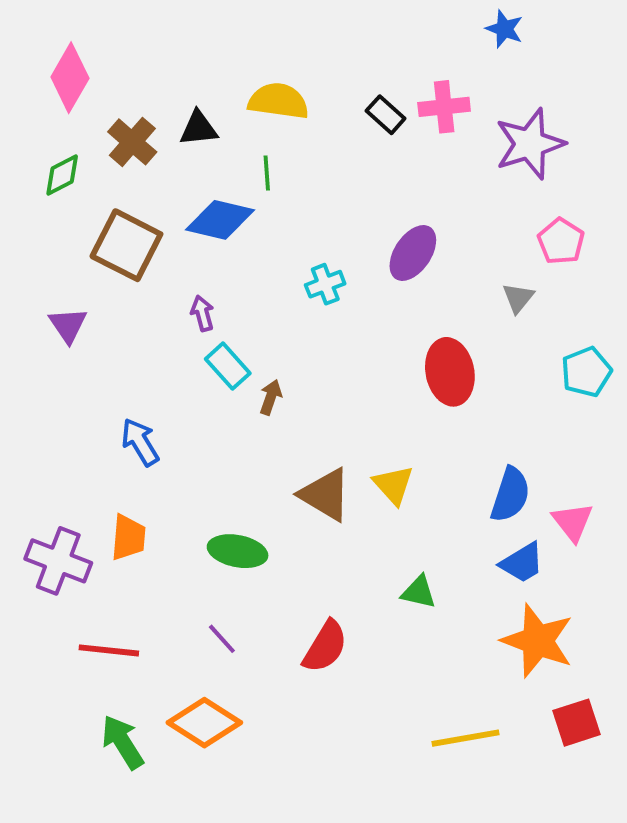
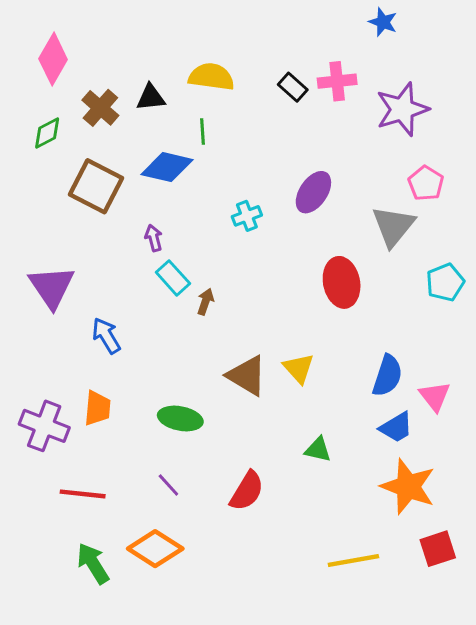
gray triangle: (518, 298) -> (393, 226), size x1.8
purple triangle: (68, 325) -> (52, 287), moved, size x1.6

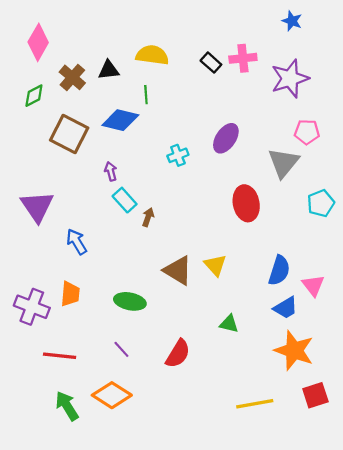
blue star: (383, 22) -> (292, 21), moved
pink pentagon: (426, 183) -> (307, 132), turned -30

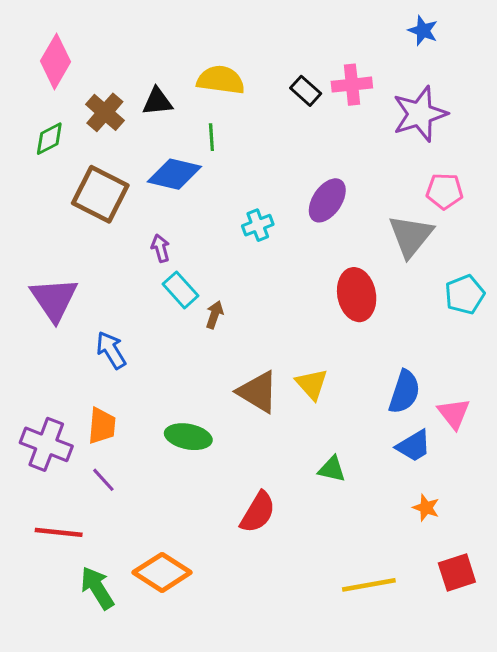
purple line: (121, 349) -> (103, 480), moved
orange star: (294, 350) -> (426, 508), size x0.5
red line: (60, 356) -> (59, 532), moved

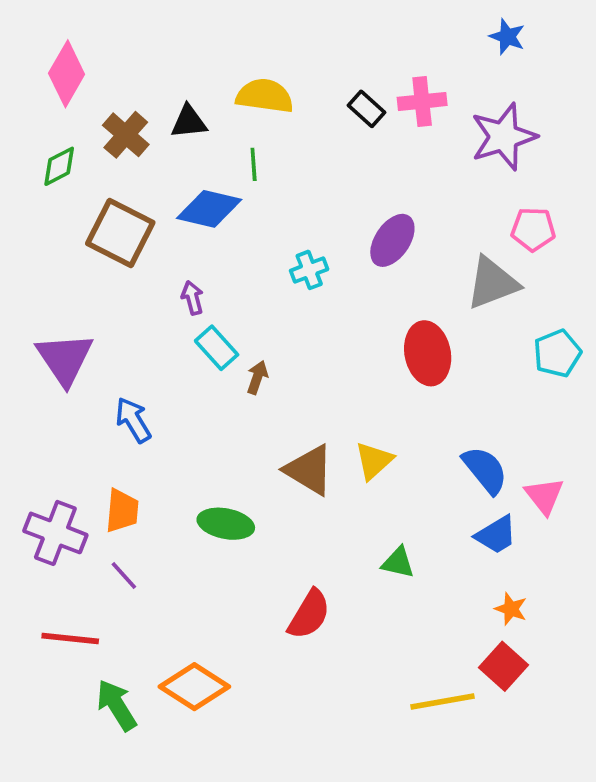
gray triangle: (411, 236) -> (492, 283), turned 30
yellow triangle: (312, 384) -> (374, 461), turned 30
blue semicircle: (404, 392) -> (485, 470), turned -57
red square: (457, 572) -> (504, 666), moved, turned -30

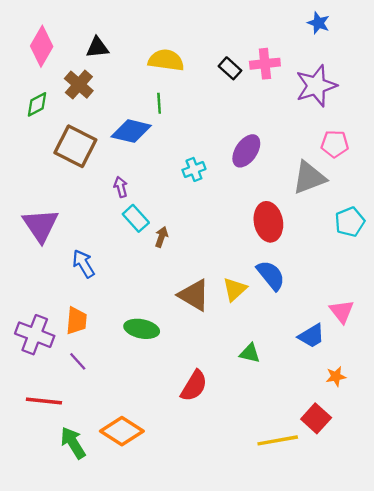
black triangle: (189, 122) -> (97, 47), moved
blue semicircle: (485, 470) -> (271, 275), moved
orange star: (511, 609) -> (336, 377), moved, turned -30

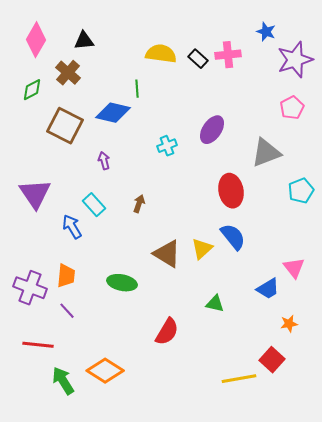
blue star: (318, 23) -> (266, 32), moved
yellow semicircle: (166, 60) -> (161, 54), moved
purple star: (316, 86) -> (295, 60), moved
pink pentagon: (335, 144) -> (292, 108), moved, turned -30
cyan rectangle: (136, 218) -> (94, 205), moved

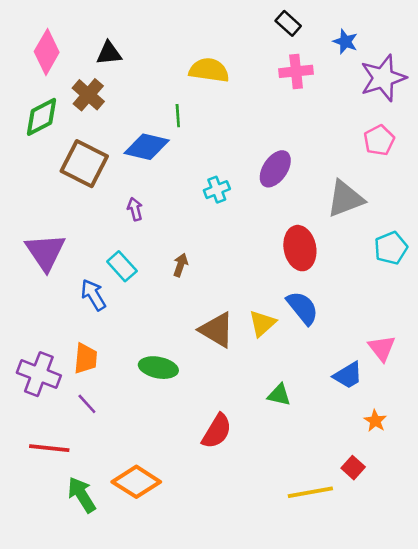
black rectangle: (198, 59) -> (288, 23), moved
green diamond: (32, 90) -> (41, 117), size x1.4
orange star: (289, 324) -> (375, 421), turned -30
red square: (272, 360) -> (353, 468), size x0.7

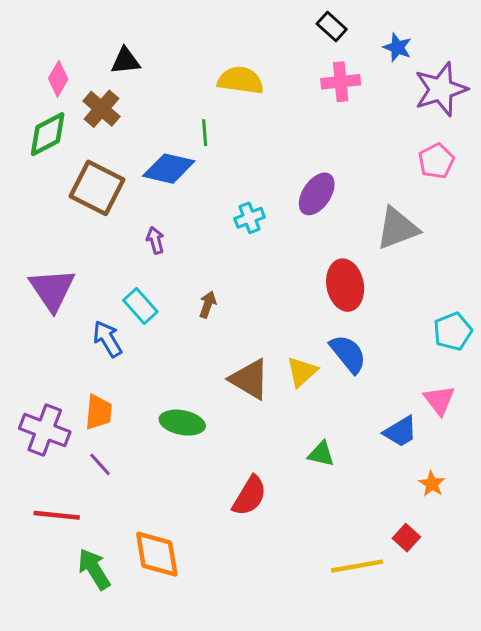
pink diamond: (47, 52) -> (58, 79), moved, size x0.7
cyan pentagon: (391, 248) -> (453, 331), moved
orange diamond: (136, 482) -> (157, 554), turned 48

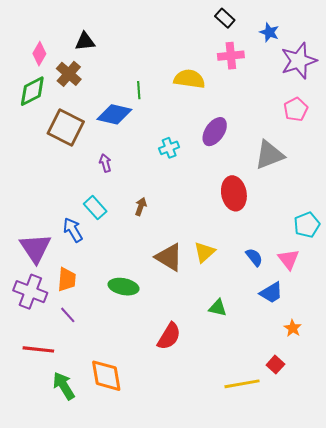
yellow semicircle: (240, 80) -> (189, 79), moved
purple triangle: (52, 290) -> (35, 248), moved
blue semicircle: (348, 354) -> (254, 257), moved, size x0.7
pink triangle: (439, 400) -> (289, 259), moved

